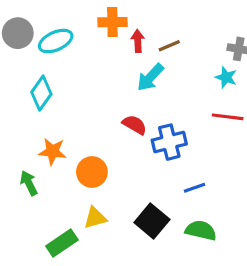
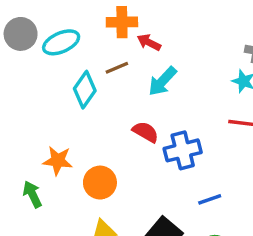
red arrow: (138, 41) -> (149, 42), turned -60
brown line: (169, 46) -> (117, 68), moved
cyan diamond: (41, 93) -> (85, 90), moved

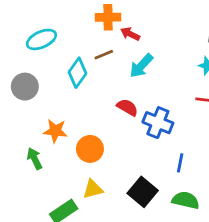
gray circle: (21, 34) -> (25, 87), moved
cyan ellipse: (61, 42) -> (41, 39), moved
blue cross: (183, 150) -> (158, 123), turned 36
blue line: (210, 199) -> (180, 163), turned -60

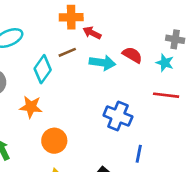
cyan arrow: (141, 66) -> (102, 63), turned -125
red semicircle: (127, 107) -> (132, 55), moved
orange star: (55, 131) -> (31, 107), moved

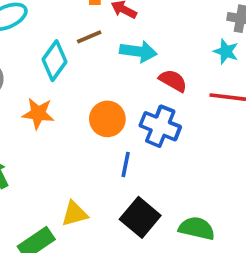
red semicircle: (132, 55) -> (173, 81), moved
orange circle: (54, 141) -> (107, 119), moved
blue line: (139, 154) -> (126, 164), moved

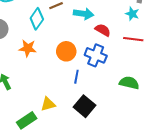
green semicircle: (197, 228) -> (129, 83), moved

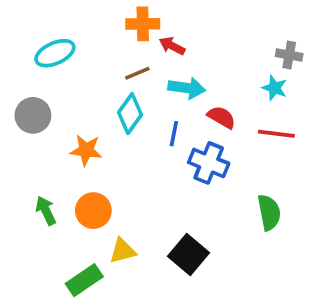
cyan diamond: (37, 19) -> (130, 114), moved
orange circle: (66, 51) -> (93, 211), moved
blue line: (76, 77) -> (174, 134), moved
green semicircle: (129, 83) -> (269, 212), turned 66

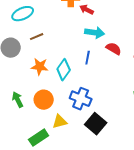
brown line: (137, 73) -> (37, 37), moved
cyan diamond: (130, 114) -> (64, 70), moved
blue cross: (209, 163) -> (81, 99), moved

